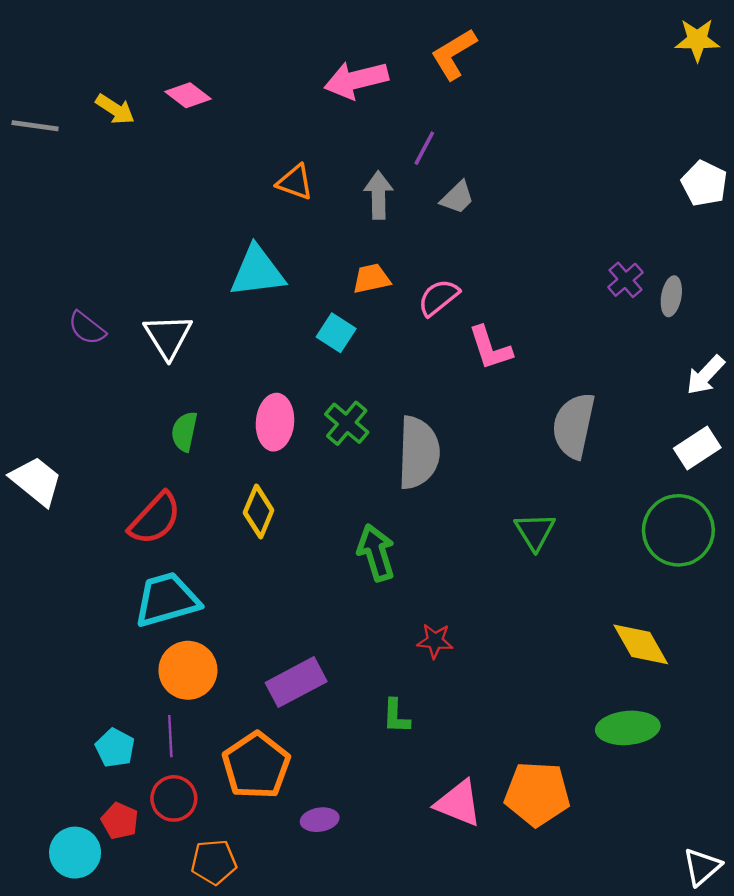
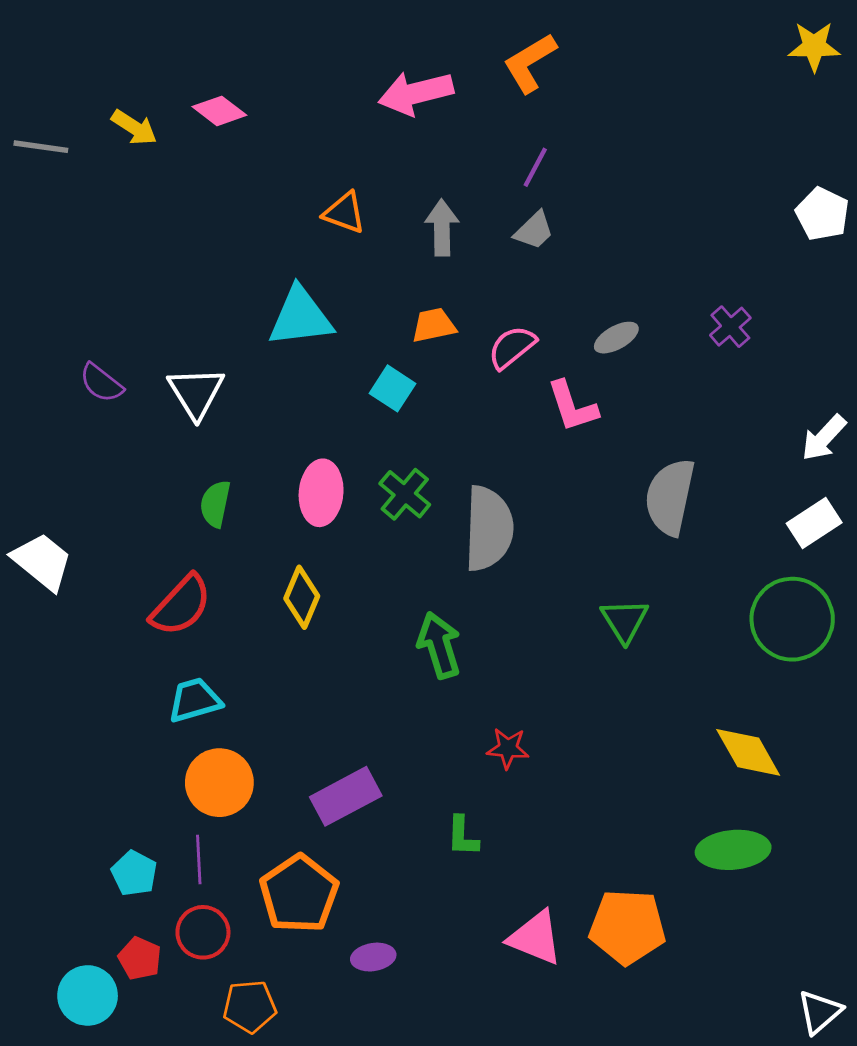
purple line: (424, 148) -> (535, 167), moved
gray ellipse: (671, 296) -> (616, 338), moved, turned 51
cyan trapezoid: (167, 600) -> (195, 700), size x0.7

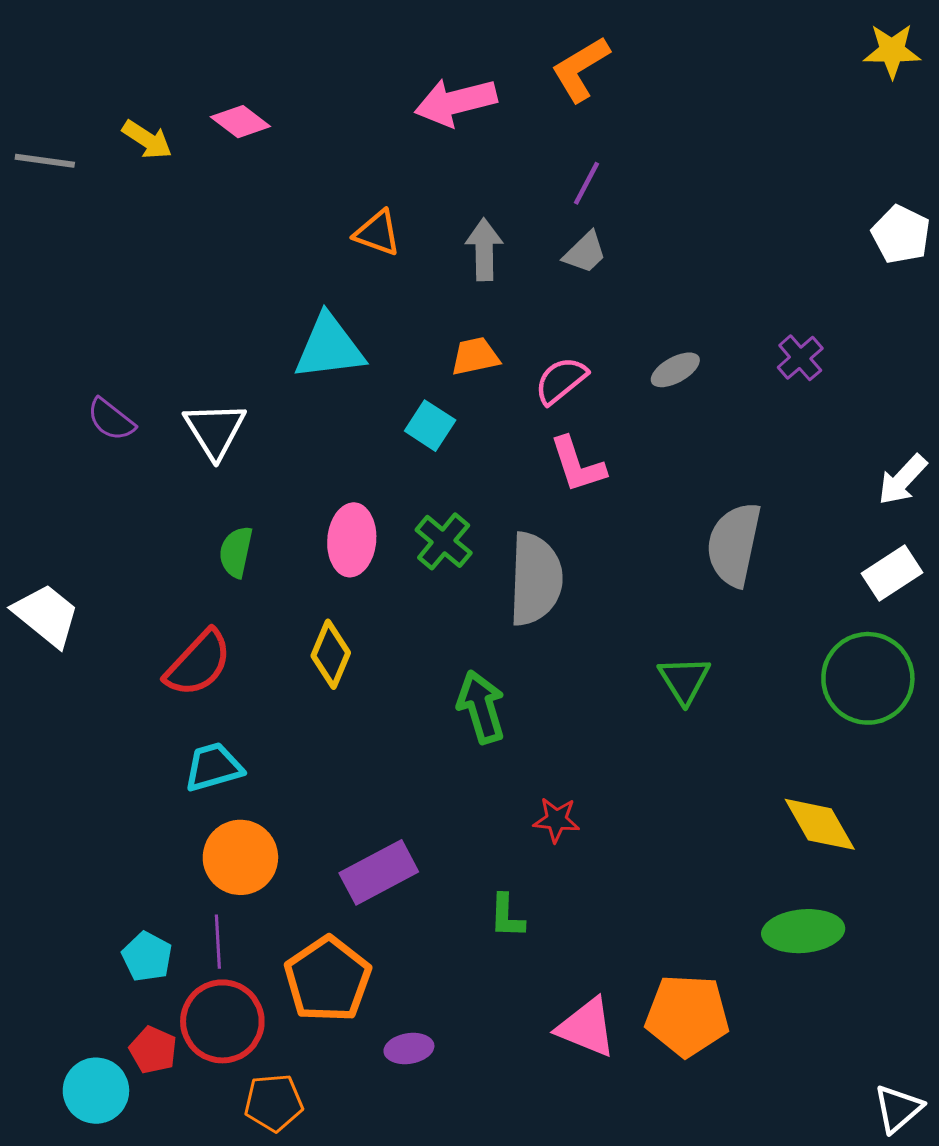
pink L-shape: (572, 406) -> (577, 465), moved
red circle: (203, 932) -> (222, 1021), size x1.4

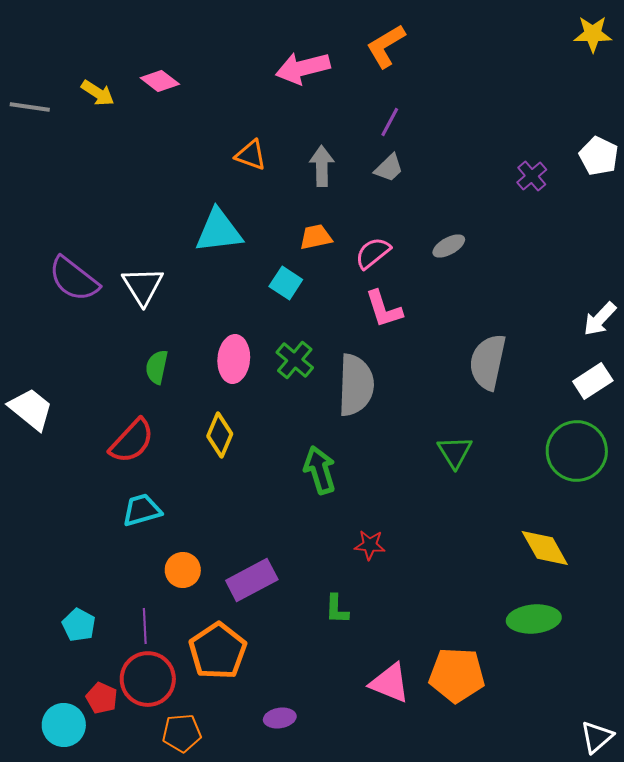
purple cross: (800, 358) -> (532, 176), moved
purple semicircle: (111, 420) -> (74, 279), size x1.6
orange circle: (240, 857) -> (183, 570), moved, size x0.7
cyan pentagon: (147, 957) -> (79, 625), moved
purple ellipse: (409, 1048) -> (280, 718), moved

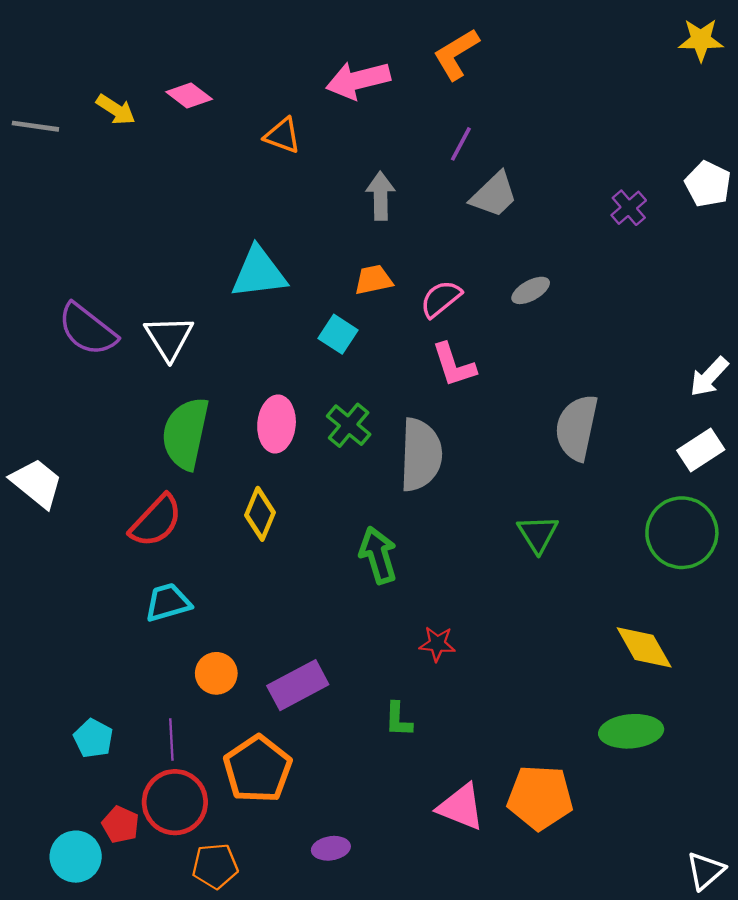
orange triangle: (251, 155) -> (282, 136), moved
gray trapezoid: (389, 168) -> (494, 195), moved, size x1.4
green semicircle: (157, 367) -> (186, 433), size x1.8

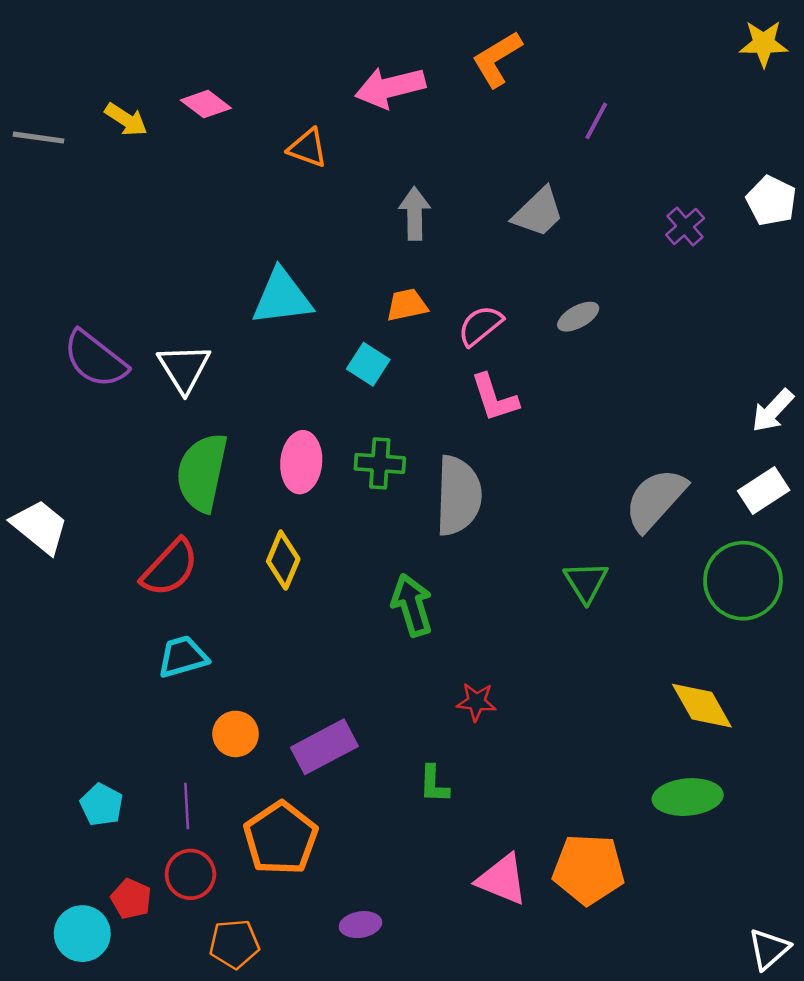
purple line: (461, 144) -> (596, 121), moved
green cross: (349, 425) -> (380, 463), turned -36
gray semicircle: (577, 428) -> (655, 500), moved, turned 30
red circle: (175, 802) -> (190, 874), size x0.7

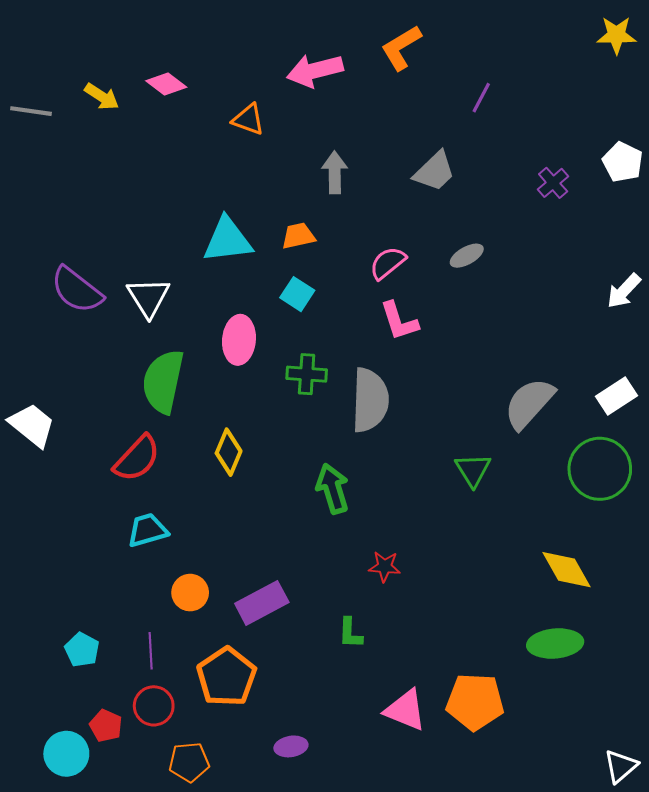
orange trapezoid: (407, 305) -> (298, 236), moved
white arrow: (773, 411) -> (624, 291), moved
pink ellipse: (301, 462) -> (239, 340), moved

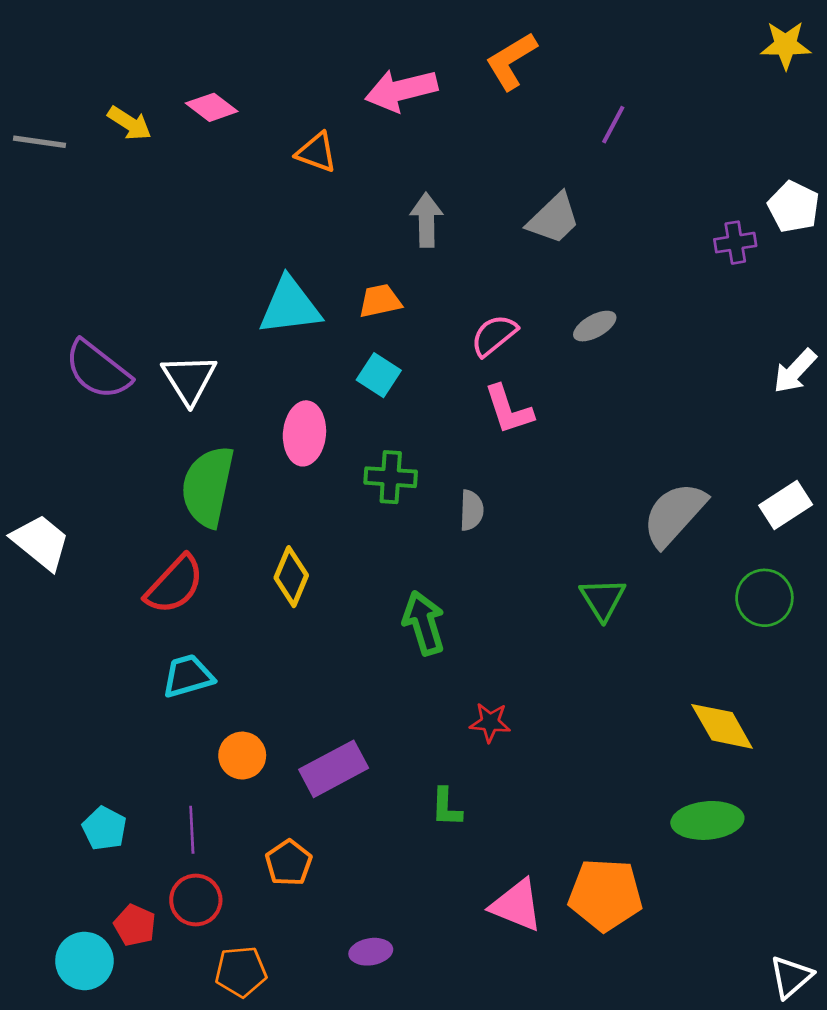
purple cross: (553, 183) -> (735, 243), moved, turned 32
gray semicircle: (370, 400) -> (472, 510), size x0.5
green circle: (600, 469) -> (764, 598), size x0.7
orange pentagon: (226, 677) -> (289, 863), size x0.6

